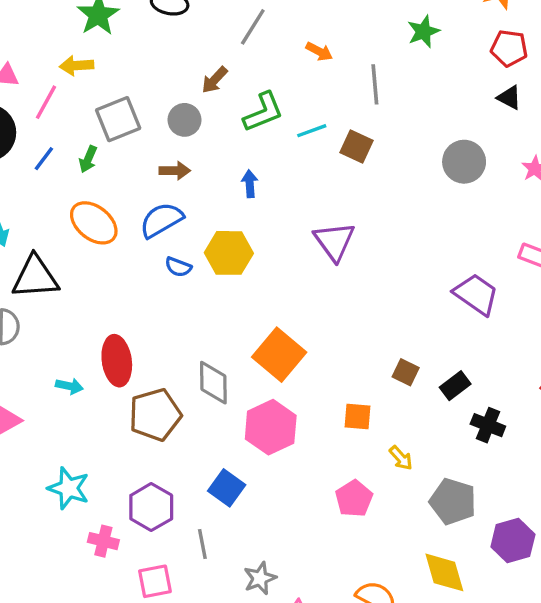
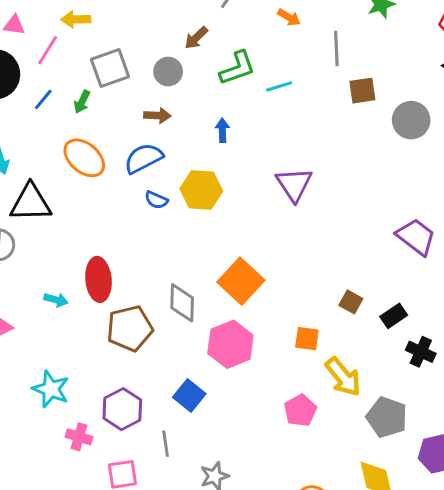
brown square: (357, 146) -> (362, 91), moved, turned -36
yellow arrow: (401, 458) -> (343, 377), size x1.8

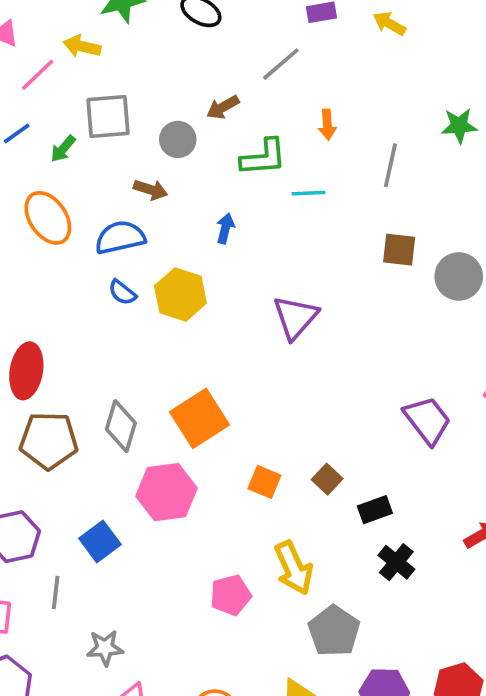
orange arrow: (289, 17) -> (327, 125), moved, turned 40
brown square: (362, 91) -> (399, 250), moved
orange square: (307, 339) -> (264, 482), moved

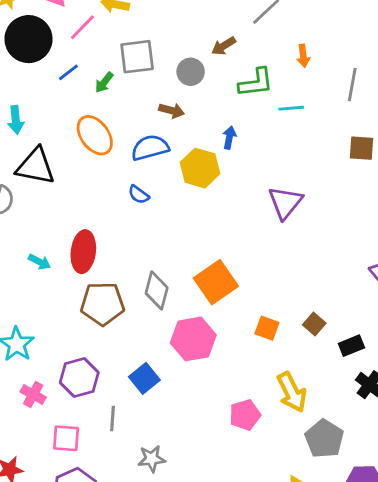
blue semicircle: (122, 292) -> (139, 195), moved
yellow hexagon: (180, 295) -> (200, 168), moved

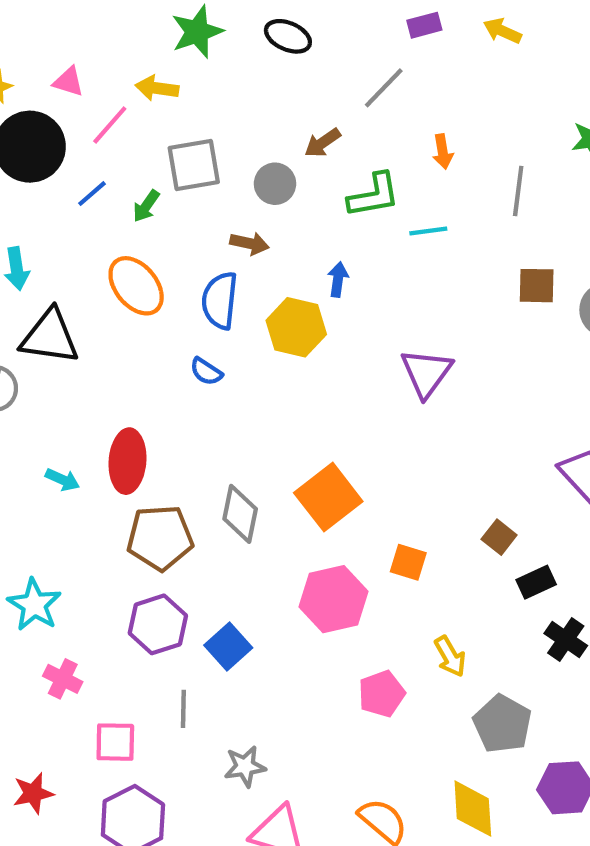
blue semicircle: (150, 148) -> (220, 300), turned -66
brown square: (314, 324) -> (499, 537), moved
pink hexagon: (193, 339) -> (333, 599), moved
purple hexagon: (79, 377) -> (158, 624), moved
yellow arrow: (292, 392) -> (450, 656), size x0.7

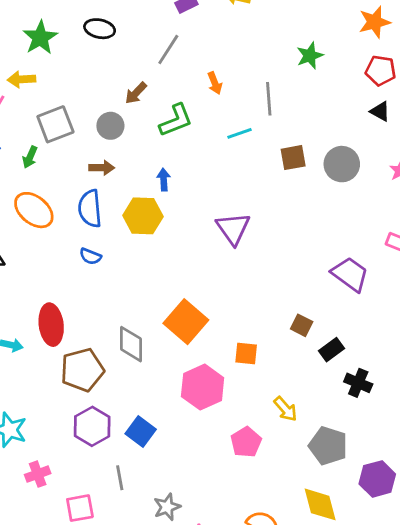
cyan line: (428, 231) -> (239, 133), moved
pink cross: (63, 679) -> (38, 474), turned -35

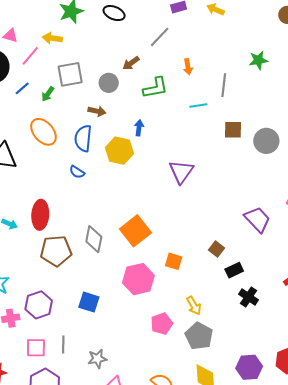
purple hexagon: (92, 426) -> (39, 305), moved
blue square: (141, 431) -> (89, 302), turned -30
gray pentagon: (328, 446) -> (199, 336), moved
gray line: (120, 478) -> (63, 344), moved

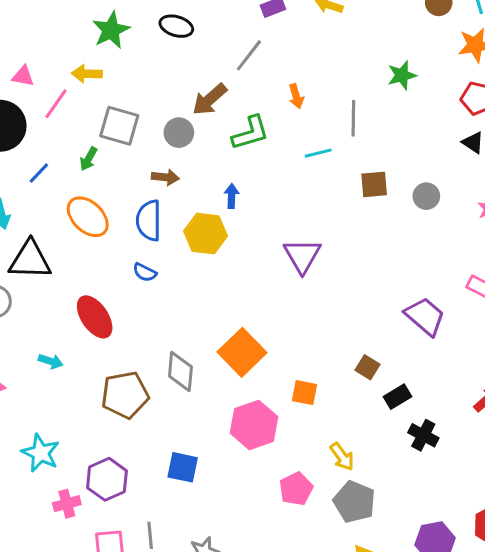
brown arrow: (131, 63) -> (210, 99), size x1.4
gray square: (70, 74) -> (119, 126), turned 32
blue line: (22, 88) -> (39, 173), moved
gray circle: (266, 141) -> (426, 196), size x0.7
red ellipse: (40, 215) -> (95, 317), moved, turned -32

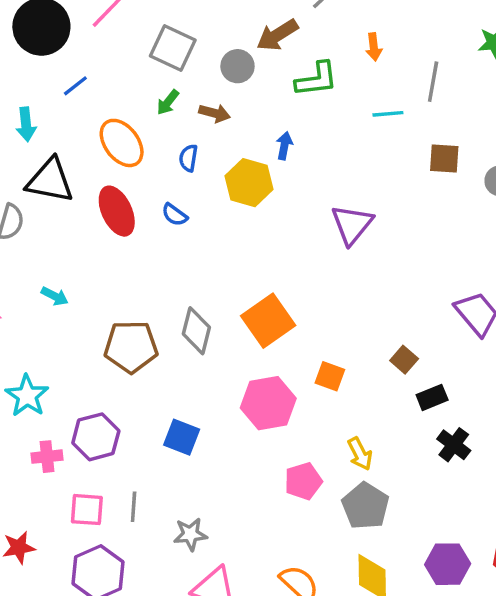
green arrow: (89, 159) -> (168, 102), moved
blue semicircle: (149, 220) -> (188, 158), size x0.6
red ellipse: (95, 317) -> (117, 211), moved

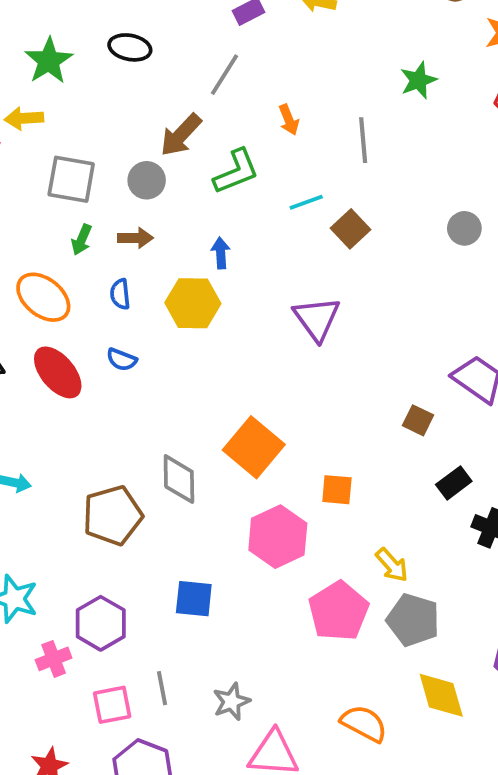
cyan line: (388, 114) -> (306, 202), moved
brown square: (444, 159) -> (351, 229), moved, turned -32
brown square: (404, 360) -> (418, 420), moved
pink pentagon: (303, 481) -> (339, 611), size x1.4

